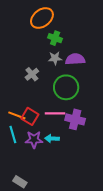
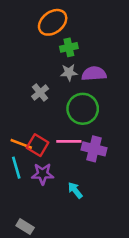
green cross: (55, 38) -> (69, 47), turned -32
cyan arrow: (52, 139) -> (75, 190), moved, turned 48

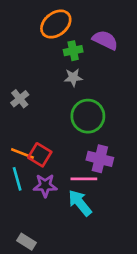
purple semicircle: (94, 74) -> (105, 40), moved, turned 30
gray cross: (40, 92) -> (20, 99), moved
pink line: (69, 141) -> (84, 179), moved
cyan arrow: (75, 190) -> (80, 203), size x1.5

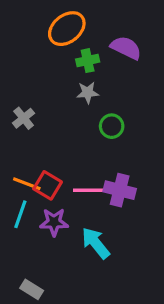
green circle: (88, 116) -> (112, 126), moved, size x0.6
cyan line: (17, 179) -> (20, 214), turned 35
pink line: (84, 179) -> (89, 190), moved

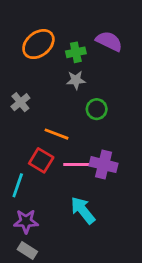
orange ellipse: (67, 29) -> (38, 44), moved
orange line: (27, 184) -> (56, 134), moved
purple star: (54, 222) -> (26, 221), moved

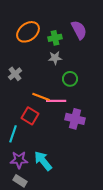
purple semicircle: (109, 41) -> (79, 30), turned 36
pink line: (77, 165) -> (56, 101), moved
cyan arrow: (83, 210) -> (43, 161), moved

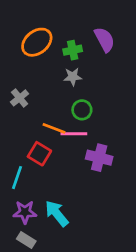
green circle: (70, 79) -> (82, 110), moved

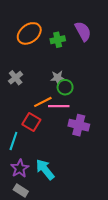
gray star: (73, 77) -> (58, 78), moved
orange line: (54, 128) -> (43, 102), turned -48
purple star: (25, 212) -> (20, 168), turned -30

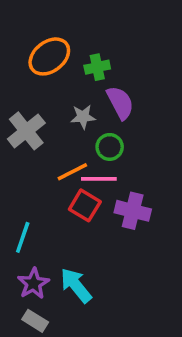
purple semicircle: (83, 31) -> (120, 103), moved
gray cross: (16, 78) -> (26, 131), size x1.5
gray star: (58, 78) -> (83, 117), moved
red square: (31, 122) -> (85, 205), moved

